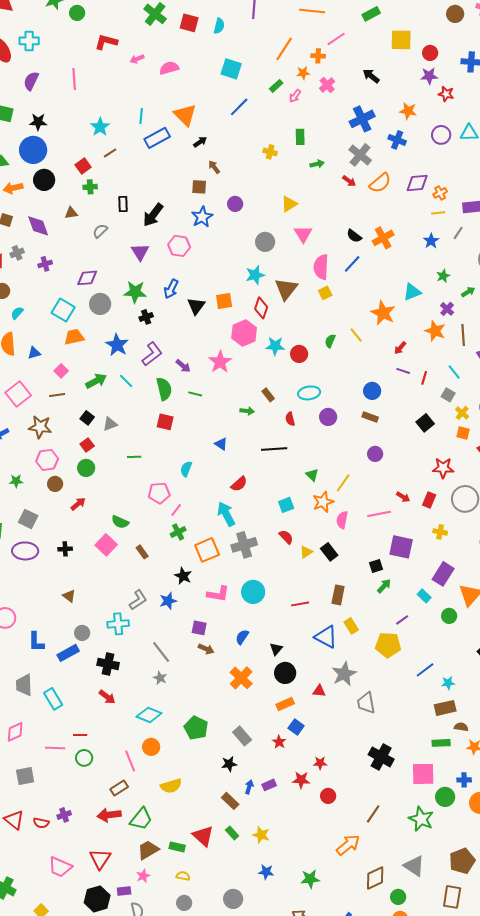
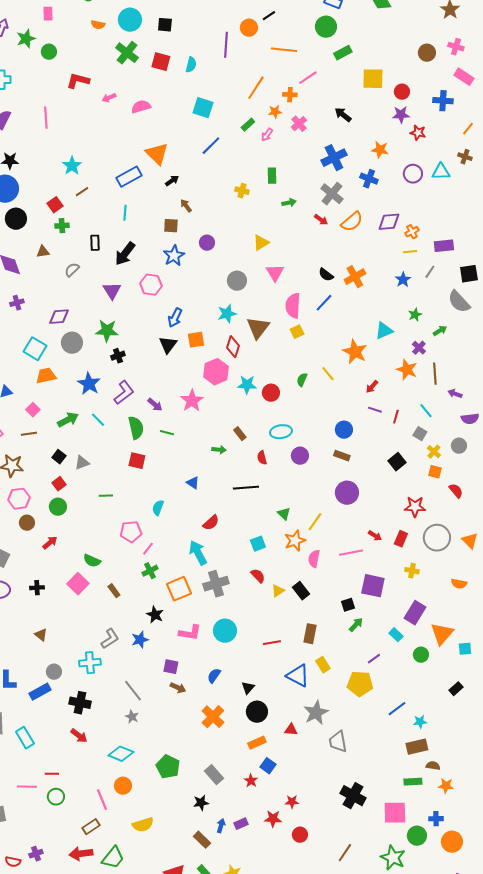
cyan line: (141, 116) -> (125, 213), moved
blue arrow: (171, 289) -> (175, 318), moved
purple circle: (375, 454) -> (347, 493), size x1.5

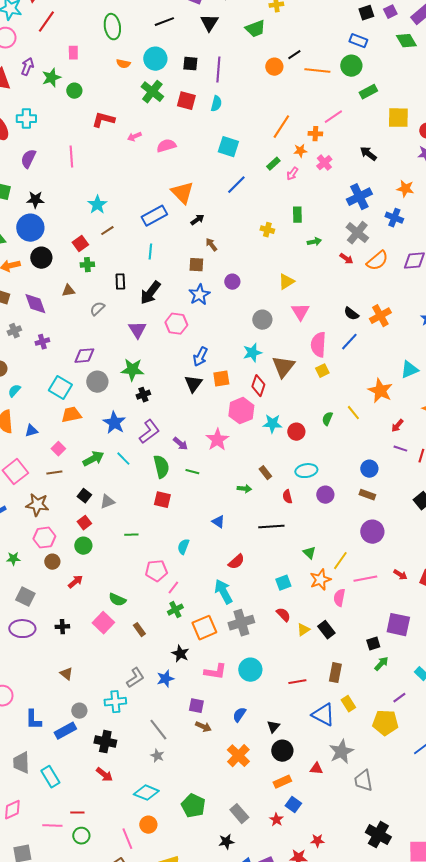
purple line: (226, 45) -> (218, 70), moved
orange line: (284, 50) -> (317, 71), moved
pink line: (351, 553) -> (365, 579), moved

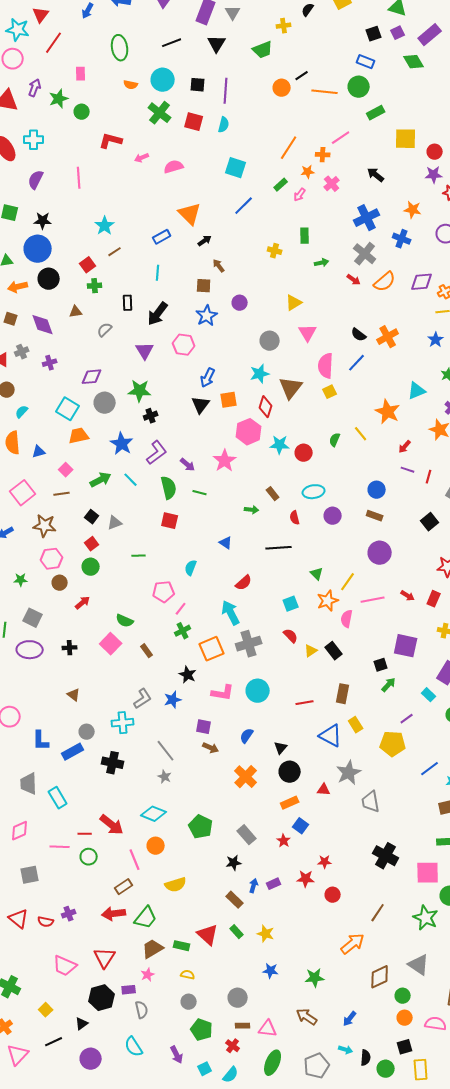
blue rectangle: (154, 216) -> (162, 237), size x0.7
red arrow: (104, 775) -> (112, 825), moved, size x1.4

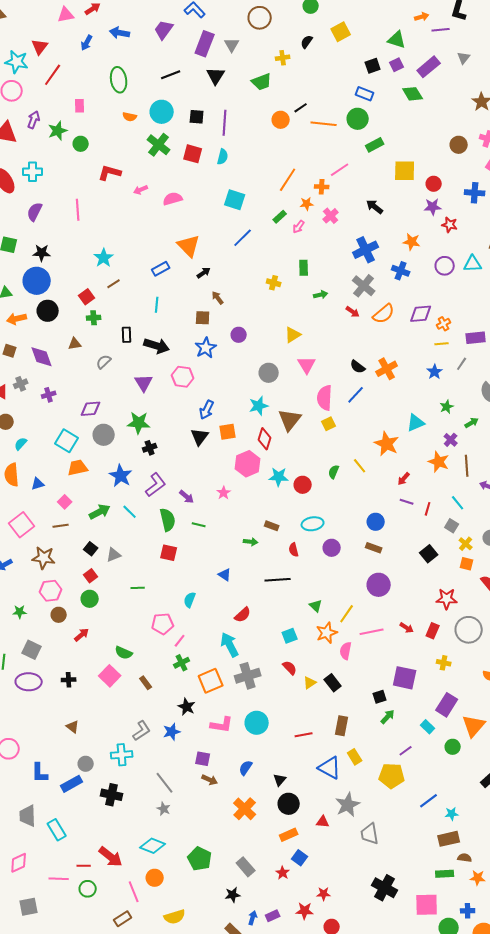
black arrow: (158, 314) -> (157, 346), turned -110
pink star: (225, 461) -> (224, 493), size x0.6
brown rectangle: (273, 494) -> (272, 526), turned -32

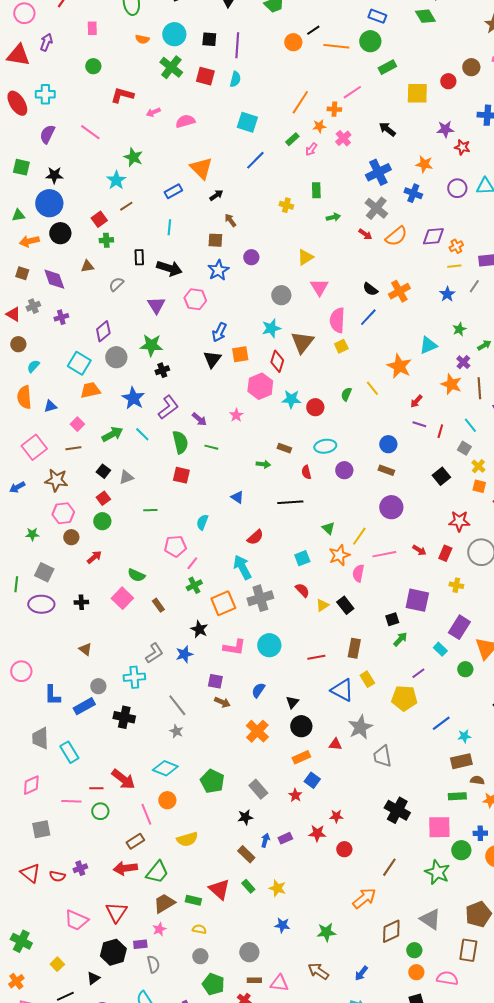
green star: (58, 131) -> (133, 157), moved, turned -30
red circle: (434, 184) -> (448, 81), moved
pink line: (78, 210) -> (90, 132), turned -50
purple diamond: (91, 409) -> (103, 331), turned -35

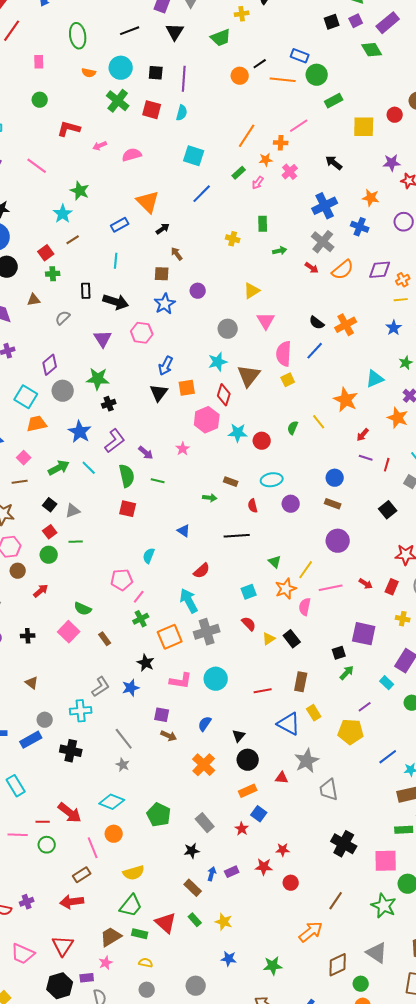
blue rectangle: (377, 16) -> (300, 56), moved
green line: (150, 510) -> (76, 542), moved
green trapezoid: (157, 872) -> (131, 906), moved

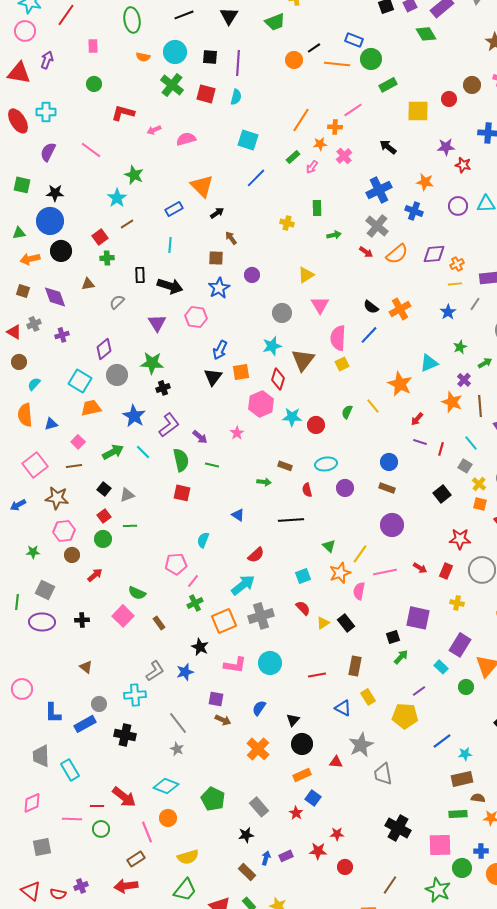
cyan arrow: (189, 601) -> (243, 585), turned 80
blue triangle: (289, 724) -> (343, 708), size x0.7

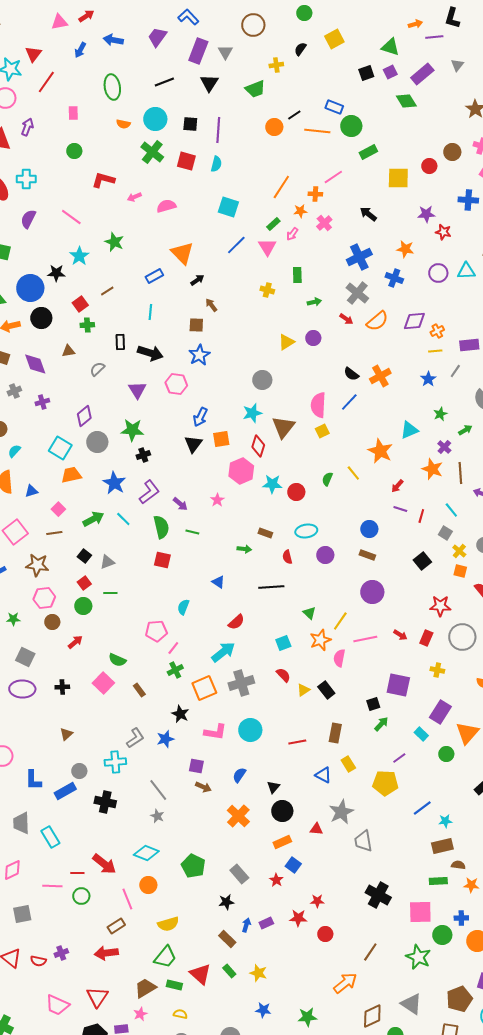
black star: (55, 193) -> (56, 273), moved
cyan star: (117, 198) -> (79, 256), moved
purple circle: (252, 275) -> (313, 338), moved
pink triangle: (320, 305) -> (267, 247), moved
brown triangle: (86, 667) -> (66, 734), turned 40

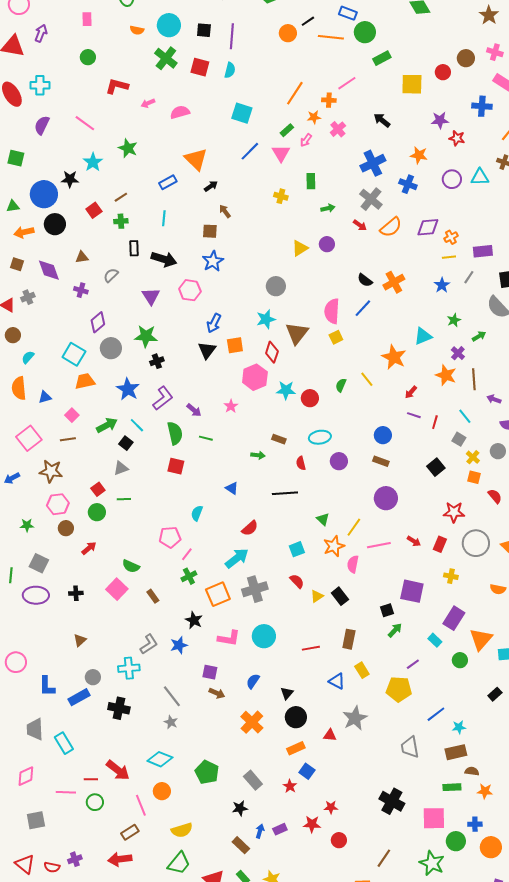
green cross: (87, 325) -> (121, 221), moved
purple cross: (42, 402) -> (81, 290), moved, turned 32
black square: (84, 556) -> (126, 443), moved
gray trapezoid: (363, 841) -> (410, 747), moved

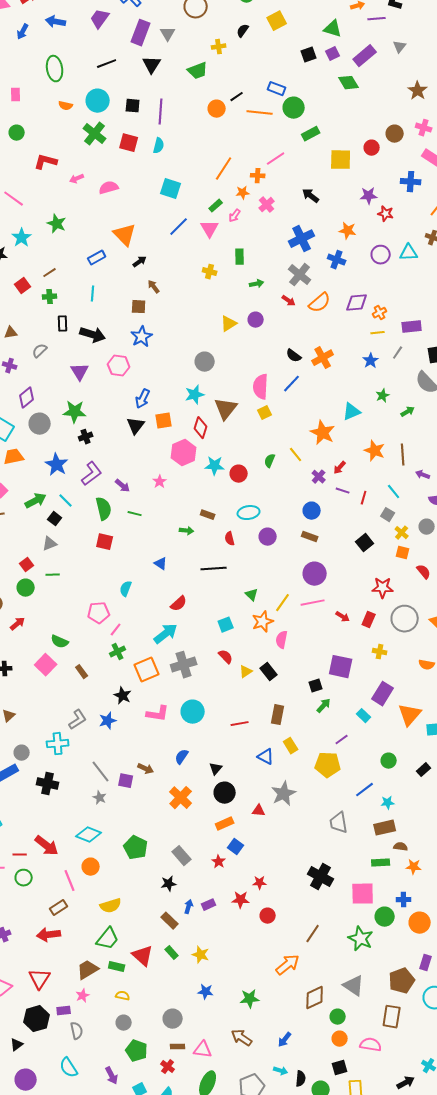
purple cross: (458, 353) -> (319, 477), moved
pink line: (379, 545) -> (313, 603), moved
green circle: (460, 660) -> (389, 761), moved
purple square: (210, 672) -> (126, 781), moved

